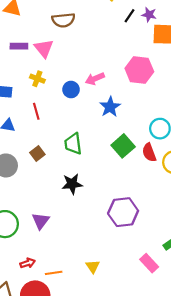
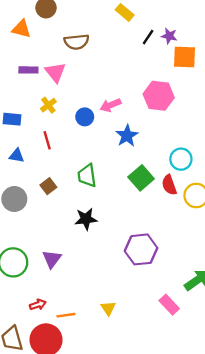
yellow cross: (37, 79) -> (48, 105), turned 32

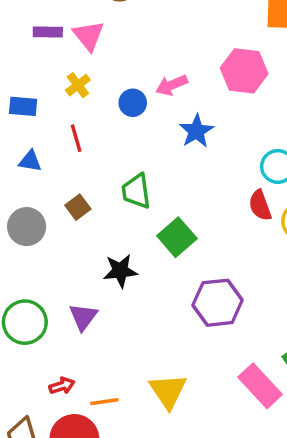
green square: (141, 178) -> (177, 237), moved
black star: (86, 219) -> (120, 271), moved
pink rectangle: (169, 305) -> (260, 386), size x1.4
yellow triangle: (108, 308) -> (168, 391), size x1.6

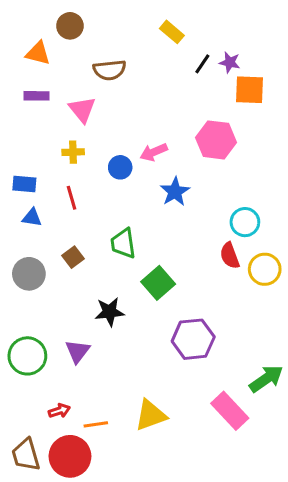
purple rectangle: (48, 32) -> (37, 96), moved
yellow cross: (78, 85) -> (73, 152), turned 35
blue rectangle: (23, 106) -> (24, 184), moved
yellow triangle: (168, 391) -> (151, 415), turned 44

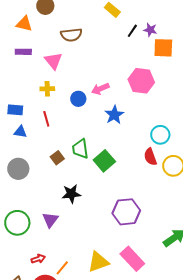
brown square: (73, 257) -> (57, 158), moved
green square: (158, 283) -> (104, 161), moved
pink rectangle: (230, 411) -> (132, 259), moved
orange line: (96, 424) -> (62, 268), turned -42

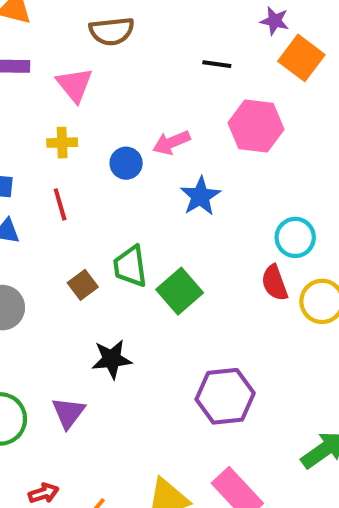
black line: (132, 31) -> (217, 64), moved, turned 64
orange square: (163, 48) -> (301, 58), turned 35

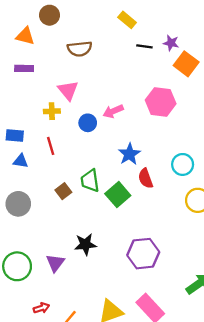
black line: (217, 64) -> (144, 46), moved
pink triangle: (74, 85) -> (68, 90), moved
blue star: (200, 196) -> (129, 154), moved
red semicircle: (275, 283) -> (146, 178), moved
black star: (112, 359) -> (85, 244), moved

